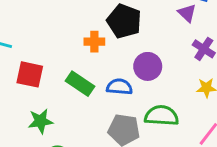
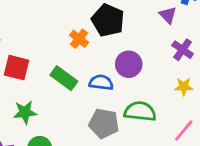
orange cross: (94, 42) -> (79, 39), turned 36

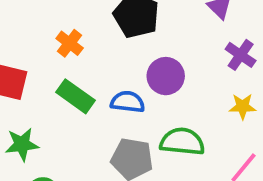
orange cross: (79, 39) -> (70, 43), moved

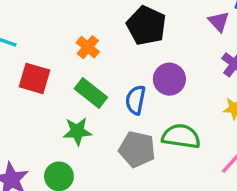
blue semicircle: (128, 102) -> (136, 100), turned -88
green star: (22, 144) -> (77, 131), moved

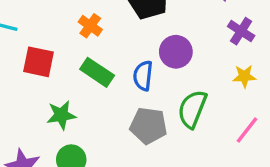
green star: (77, 131) -> (61, 115), moved
green semicircle: (181, 136) -> (192, 109), turned -72

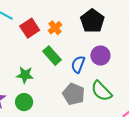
red square: (38, 62) -> (30, 28), moved, turned 30
green semicircle: (192, 109) -> (101, 91), turned -80

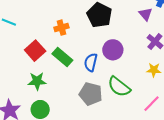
red square: (30, 28) -> (35, 51), moved
orange cross: (55, 28) -> (61, 28), turned 32

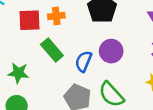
red square: (35, 51) -> (30, 20), moved, turned 30

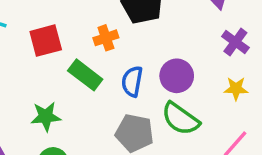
orange cross: (56, 16) -> (106, 38), moved
purple circle: (111, 51) -> (177, 76), moved

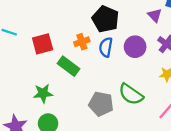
purple circle: (177, 76) -> (135, 47), moved
blue semicircle: (132, 81) -> (106, 47), moved

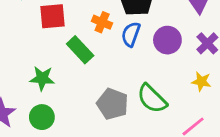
orange cross: (82, 42) -> (102, 22), turned 32

